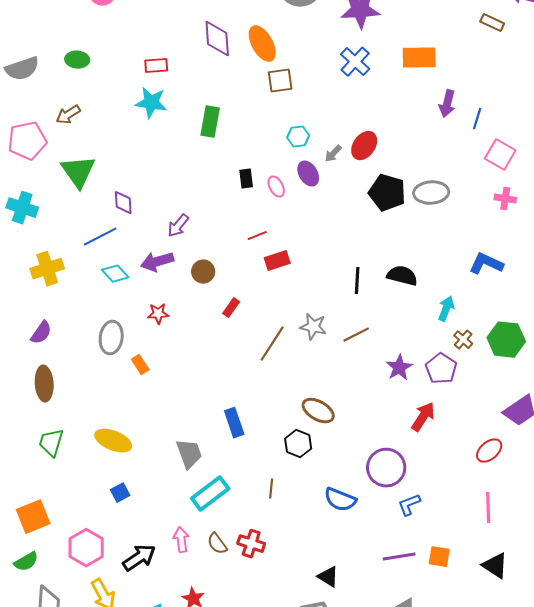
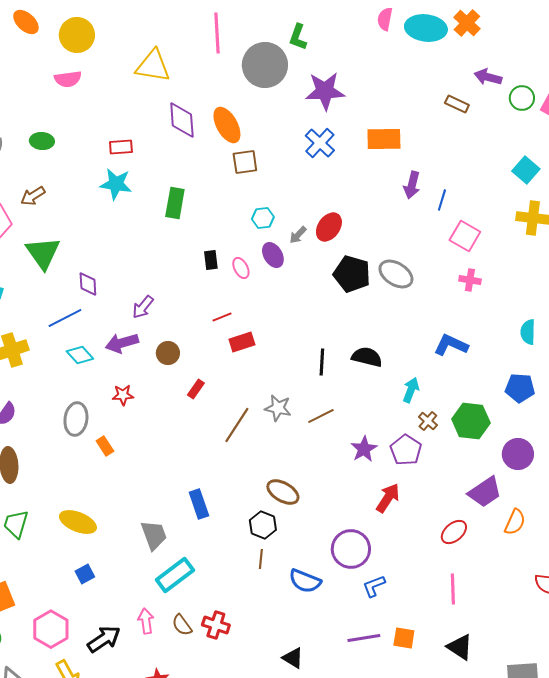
gray ellipse: (431, 193) -> (396, 274), turned 36
brown line: (271, 489) -> (261, 559), moved

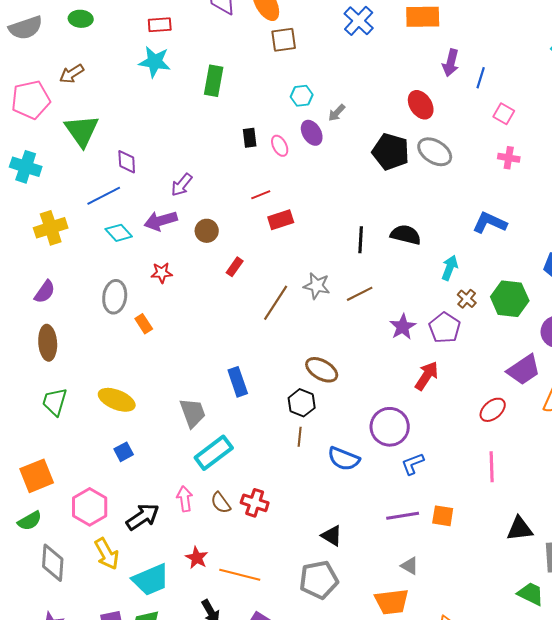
red ellipse: (329, 227) -> (421, 105), moved, turned -68
pink square: (465, 236) -> (504, 114), size x0.7
black triangle: (460, 647) -> (520, 529), moved, turned -40

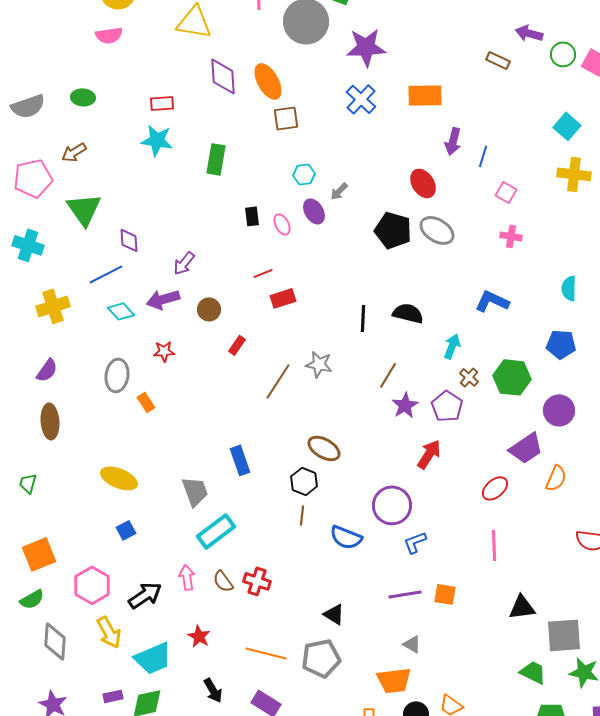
brown line: (360, 294) -> (388, 375), moved, turned -32
green trapezoid: (55, 402) -> (28, 483), moved, size x0.7
orange line: (240, 575) -> (266, 653), moved

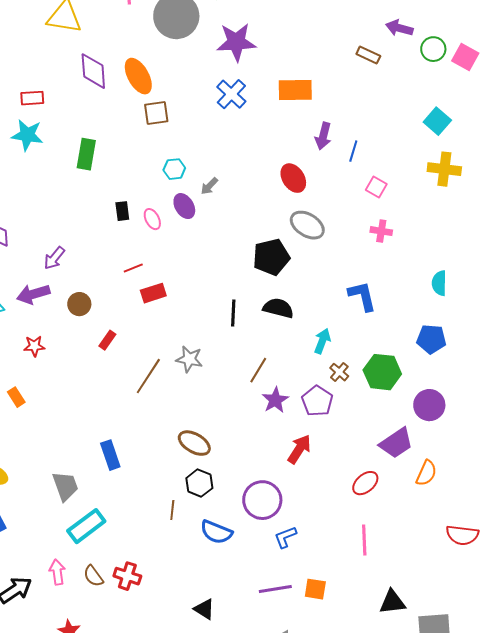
black pentagon: (393, 230) -> (271, 257), moved, turned -30
blue L-shape: (492, 301) -> (362, 296), turned 52
black hexagon: (304, 481) -> (199, 483), moved

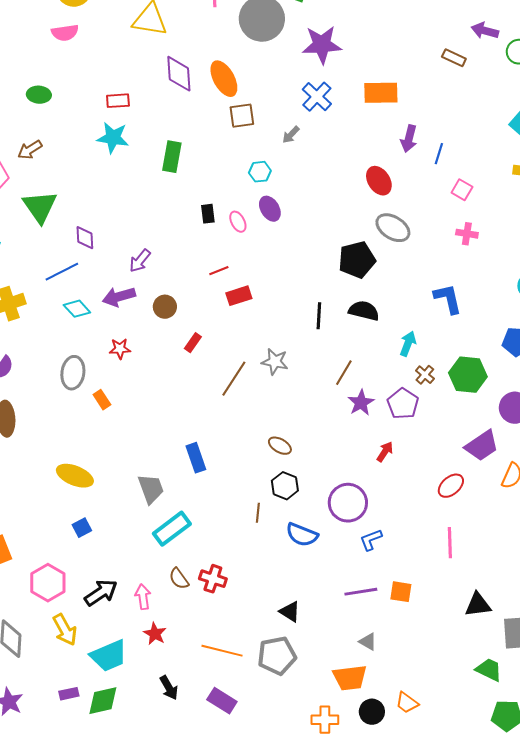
gray arrow: (209, 186) -> (291, 135), moved
brown ellipse: (194, 443) -> (280, 446), size x0.7
red arrow: (299, 449) -> (385, 452), size x0.7
pink arrow: (57, 572) -> (143, 597), moved

